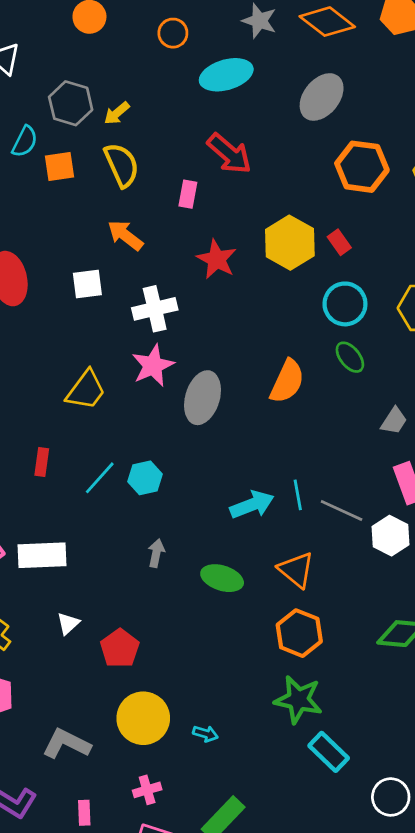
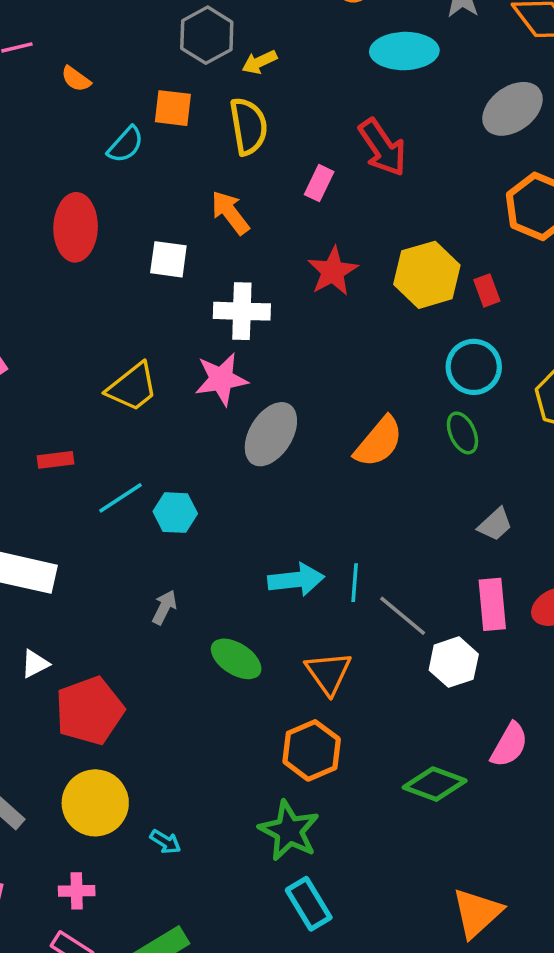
cyan semicircle: (25, 141) -> (125, 145), moved
red rectangle: (42, 462) -> (55, 460), turned 60
red pentagon: (120, 648) -> (90, 711), size x1.4

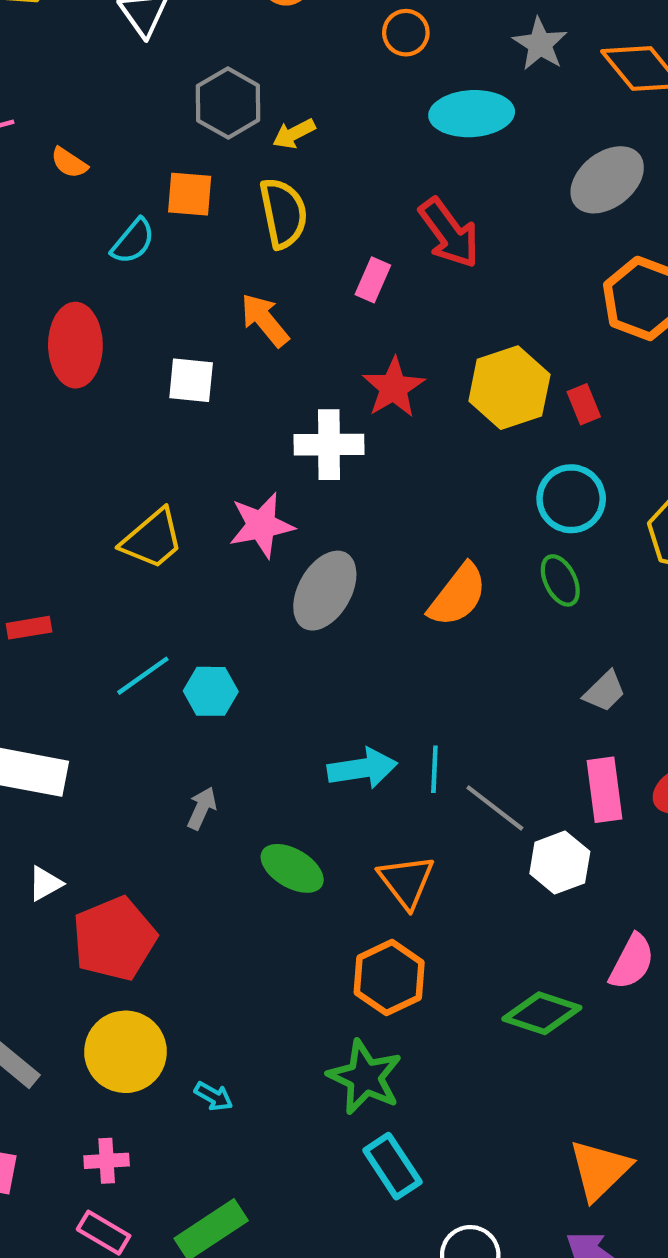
white cross: (242, 311) -> (329, 445), moved
red rectangle: (55, 460) -> (29, 628), moved

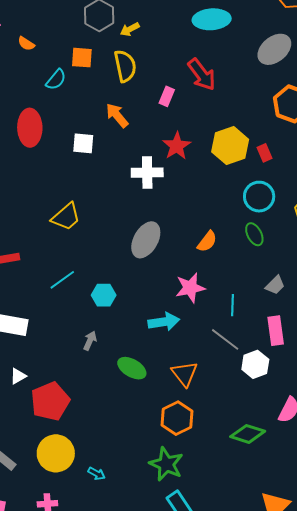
pink star: (261, 525) -> (190, 288), moved
orange semicircle: (458, 595) -> (207, 241), size x0.7
cyan hexagon: (211, 691) -> (104, 295), moved
cyan line: (434, 769) -> (232, 305), moved

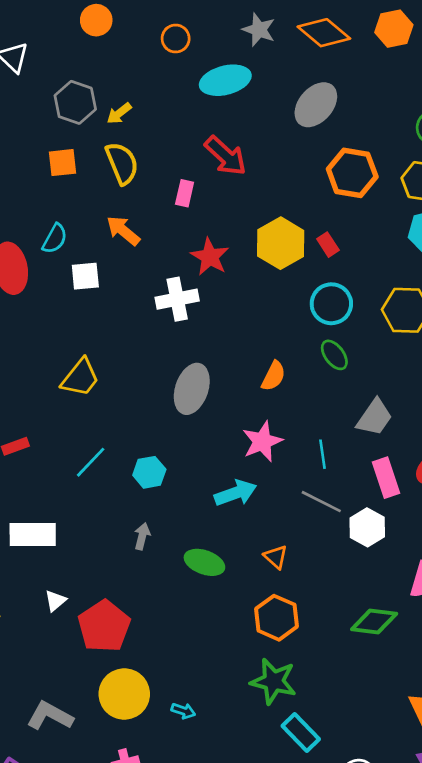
cyan semicircle: (56, 80) -> (55, 239), moved
gray trapezoid: (275, 285) -> (374, 417), size x1.4
orange triangle: (185, 374) -> (276, 557), size x0.7

